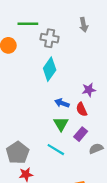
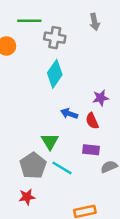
green triangle: (61, 124) -> (50, 141), moved
purple rectangle: (81, 134) -> (91, 150), turned 56
gray pentagon: (18, 153) -> (33, 166), moved

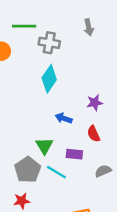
red semicircle: (92, 121) -> (94, 134), moved
purple rectangle: (91, 150) -> (74, 154), moved

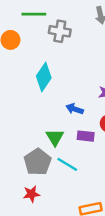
cyan diamond: (49, 79) -> (44, 77), moved
purple rectangle: (74, 154) -> (86, 136), moved

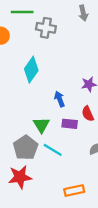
blue arrow: (75, 109) -> (59, 99), turned 49
red star: (31, 194) -> (20, 177), size x1.5

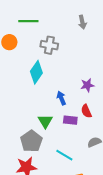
gray cross: (46, 28) -> (49, 45), moved
cyan line: (53, 150) -> (64, 155), moved

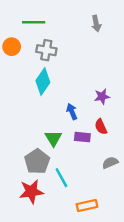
gray cross: (49, 45) -> (46, 50), moved
cyan line: (64, 155) -> (61, 178), moved, turned 30

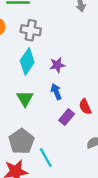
purple star: (102, 97) -> (57, 65), moved
purple rectangle: (82, 137) -> (67, 117), turned -56
green triangle: (53, 138) -> (25, 99), moved

